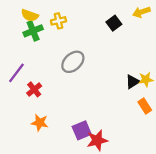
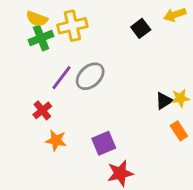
yellow cross: (58, 21) -> (72, 26), size x1.5
purple line: (16, 73) -> (61, 78), moved
orange star: (40, 123) -> (56, 140), moved
purple square: (82, 130) -> (104, 143), moved

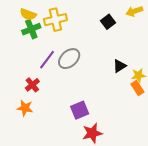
black triangle: (164, 101) -> (120, 66), moved
orange rectangle: (179, 131) -> (137, 88), moved
orange star: (56, 140) -> (25, 108), moved

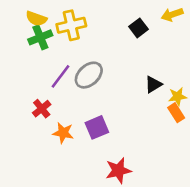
orange star: (25, 108) -> (63, 133), moved
purple square: (80, 110) -> (97, 127), moved

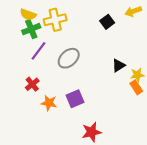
purple line: (61, 76) -> (38, 51), moved

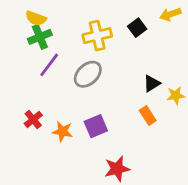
yellow cross: (55, 20) -> (97, 36), moved
red cross: (32, 84) -> (33, 119), moved
orange rectangle: (136, 87) -> (148, 115), moved

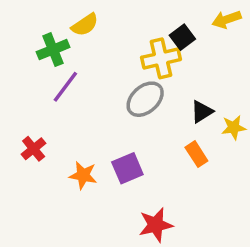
yellow semicircle: (36, 18) -> (85, 25), moved, turned -54
yellow cross: (97, 36) -> (161, 58), moved
gray ellipse: (88, 74) -> (145, 99), moved
red cross: (33, 119) -> (34, 149), moved

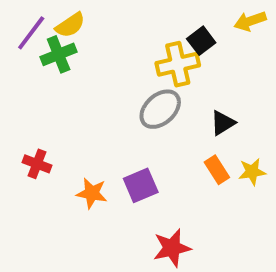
yellow semicircle: (85, 25) -> (70, 25), moved
purple line: (65, 87) -> (31, 33), moved
yellow star: (234, 128) -> (252, 172), moved
red cross: (34, 149) -> (37, 164), turned -30

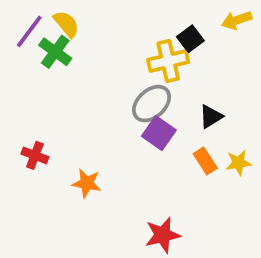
yellow semicircle: (70, 25) -> (66, 24), turned -96
green cross: (59, 54) -> (55, 52), turned -32
purple square: (141, 185) -> (159, 133), moved, turned -32

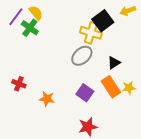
black square: (190, 39) -> (103, 21), size x1.5
yellow cross: (168, 61) -> (91, 33), turned 30
purple square: (159, 133) -> (85, 93), moved
orange rectangle: (205, 161) -> (111, 87), size x1.5

